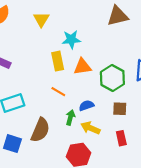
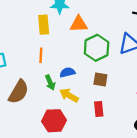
orange triangle: (82, 67) -> (79, 24), moved
orange line: (58, 92) -> (41, 55), turned 56
green arrow: (70, 117) -> (50, 83), turned 136

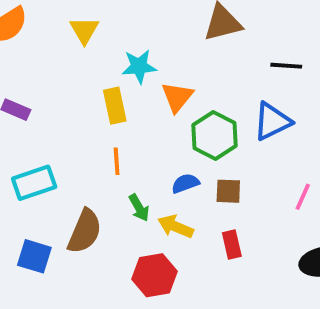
orange triangle: (79, 24) -> (177, 97), turned -42
blue semicircle: (67, 72) -> (185, 183), moved

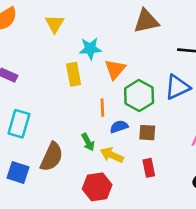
orange line: (117, 161) -> (102, 108), moved
cyan rectangle: (34, 183) -> (19, 124), turned -56

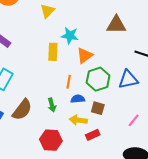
yellow arrow: (112, 155) -> (78, 120), moved, turned -30
red rectangle: (149, 168) -> (93, 135), turned 64

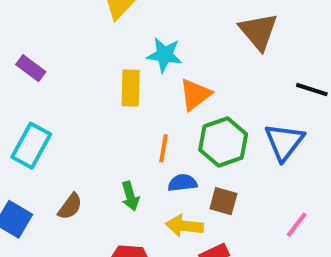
brown triangle: (116, 25) -> (258, 31), turned 50
blue triangle: (128, 79) -> (284, 142), turned -40
brown semicircle: (22, 110) -> (70, 206), size x0.6

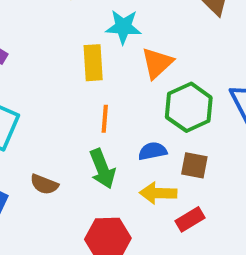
orange line: (163, 148) -> (105, 119), moved
green arrow: (130, 196) -> (102, 169), size x1.4
brown semicircle: (70, 206) -> (44, 184), turned 80

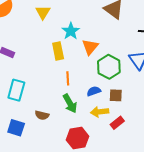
cyan star: (123, 27) -> (71, 31), turned -30

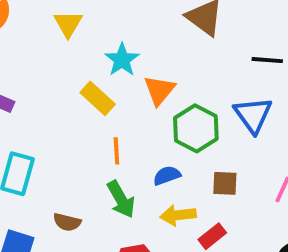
yellow rectangle: (58, 51) -> (98, 98), turned -36
brown square: (116, 95) -> (225, 183), moved

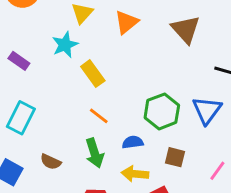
cyan star: (122, 60) -> (65, 45), moved
orange triangle: (159, 90) -> (126, 22), moved
orange line: (116, 151) -> (99, 116), turned -60

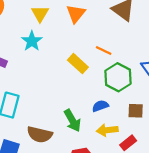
yellow rectangle: (93, 74) -> (78, 64), moved
orange line: (99, 116) -> (104, 50), moved
brown semicircle: (51, 162) -> (40, 134), size x1.5

